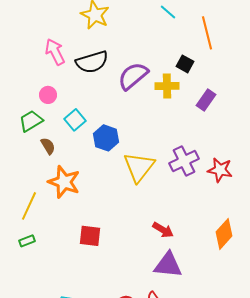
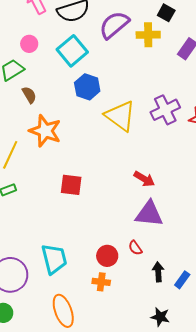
cyan square: (75, 120) -> (72, 51), moved, size x1.4
yellow triangle: (139, 167) -> (120, 116), turned -32

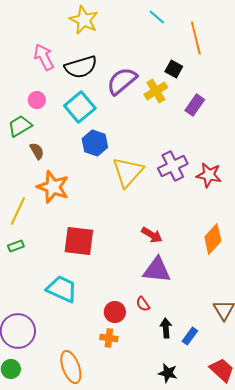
yellow cross: (148, 35) -> (156, 91), turned -30
yellow triangle: (120, 116) -> (128, 172), turned 36
red square: (71, 185) -> (79, 241), size x1.4
cyan trapezoid: (54, 259) -> (62, 289), moved, turned -52

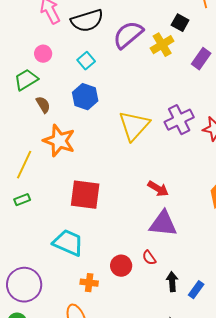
cyan square: (80, 107) -> (86, 61), size x0.6
blue hexagon: (95, 143) -> (85, 97), moved
orange cross: (109, 338) -> (89, 283), moved

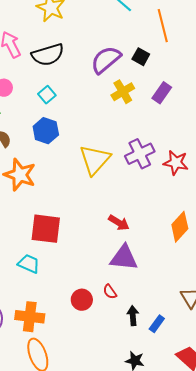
purple semicircle: (128, 35) -> (106, 60), moved
yellow cross: (162, 45) -> (123, 92), moved
cyan trapezoid: (68, 243) -> (29, 264), moved, size x0.7
orange cross: (89, 283) -> (30, 317), moved, size x1.6

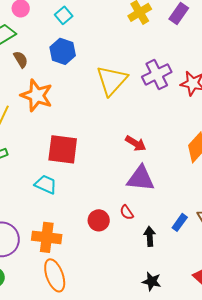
blue rectangle: (157, 324) -> (180, 222), moved

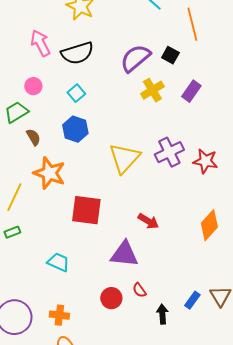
red square: (63, 149) -> (86, 210), moved
purple triangle: (141, 178) -> (124, 254), moved
orange cross: (47, 237) -> (59, 315), size x0.7

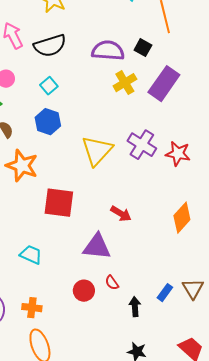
purple semicircle: (135, 58) -> (108, 51), turned 44
purple rectangle: (191, 91) -> (164, 84), size x1.6
purple cross: (169, 152) -> (142, 145), turned -32

